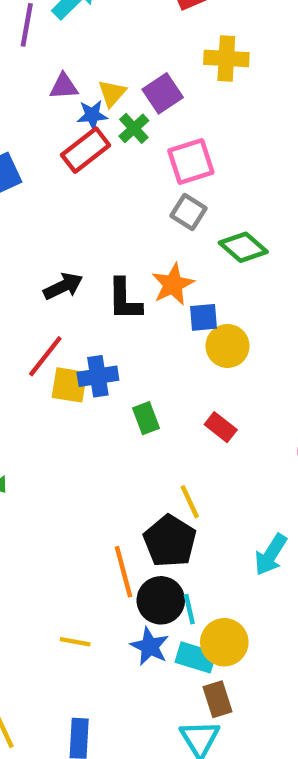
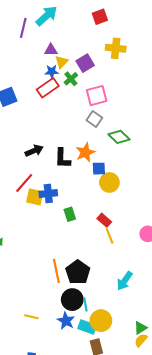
purple triangle: (64, 86) -> (51, 50), moved
yellow line: (190, 502) -> (110, 236), moved
orange line: (124, 572) -> (56, 271), moved

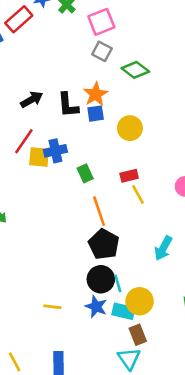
red rectangle: (48, 88) -> (19, 19), moved
blue square: (99, 169) -> (96, 114), moved
red rectangle: (104, 220) -> (129, 176), turned -48
orange line: (56, 271) -> (99, 211), moved

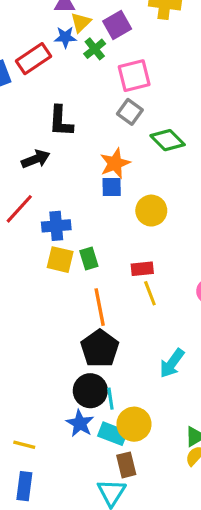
black L-shape: (68, 105) -> (61, 121), moved
yellow square: (39, 157) -> (60, 260), moved
yellow line: (52, 307) -> (24, 445), moved

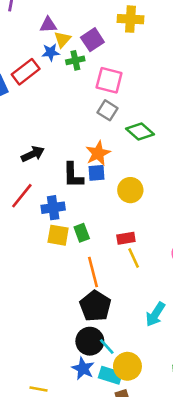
green cross: (95, 49) -> (75, 60), turned 30
pink square: (134, 76) -> (109, 80), turned 32
black L-shape: (61, 121) -> (73, 175), moved
cyan line: (110, 399) -> (107, 347), turned -30

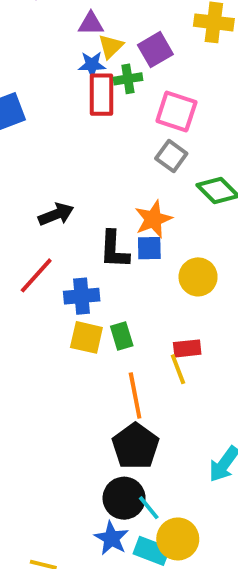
red rectangle: (26, 72) -> (102, 95), moved, turned -56
yellow line: (134, 258) -> (178, 369), moved

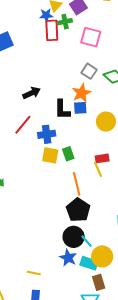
gray square: (171, 156) -> (89, 71), moved

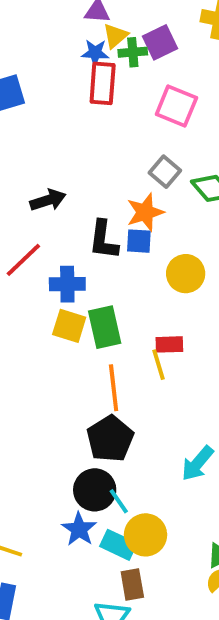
green cross: (65, 22) -> (133, 52), moved
green rectangle: (68, 154) -> (105, 327), size x1.5

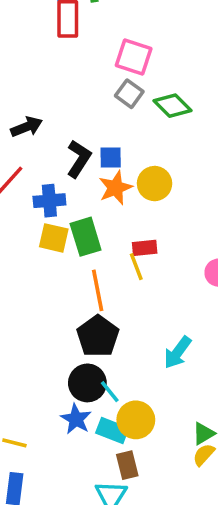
pink square: (176, 106) -> (134, 57), moved
orange star: (145, 212) -> (115, 188), moved
black L-shape: (103, 240) -> (79, 159), turned -150

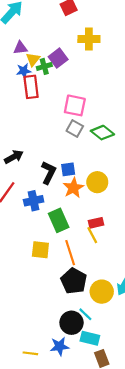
yellow square: (54, 238) -> (40, 250), moved
black circle: (87, 383) -> (72, 323), moved
blue star: (76, 419) -> (60, 346), moved, turned -30
yellow circle: (136, 420) -> (102, 292), moved

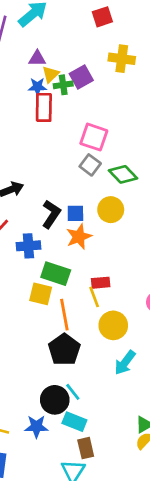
yellow circle: (97, 182) -> (111, 210), moved
green rectangle: (59, 220) -> (56, 274), turned -55
yellow square: (40, 250) -> (41, 294), moved
yellow circle: (102, 292) -> (113, 325), moved

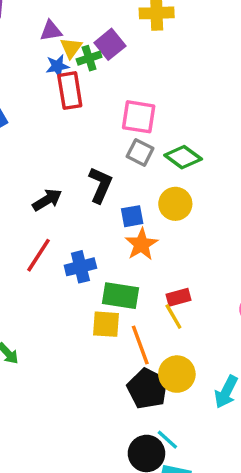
black L-shape: (51, 214) -> (100, 185), moved
yellow circle: (113, 325) -> (177, 374), moved

